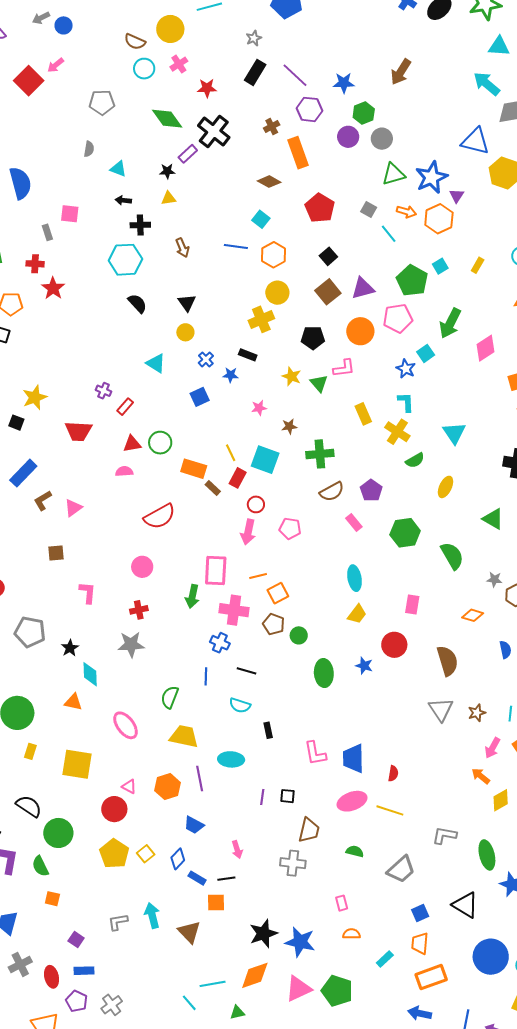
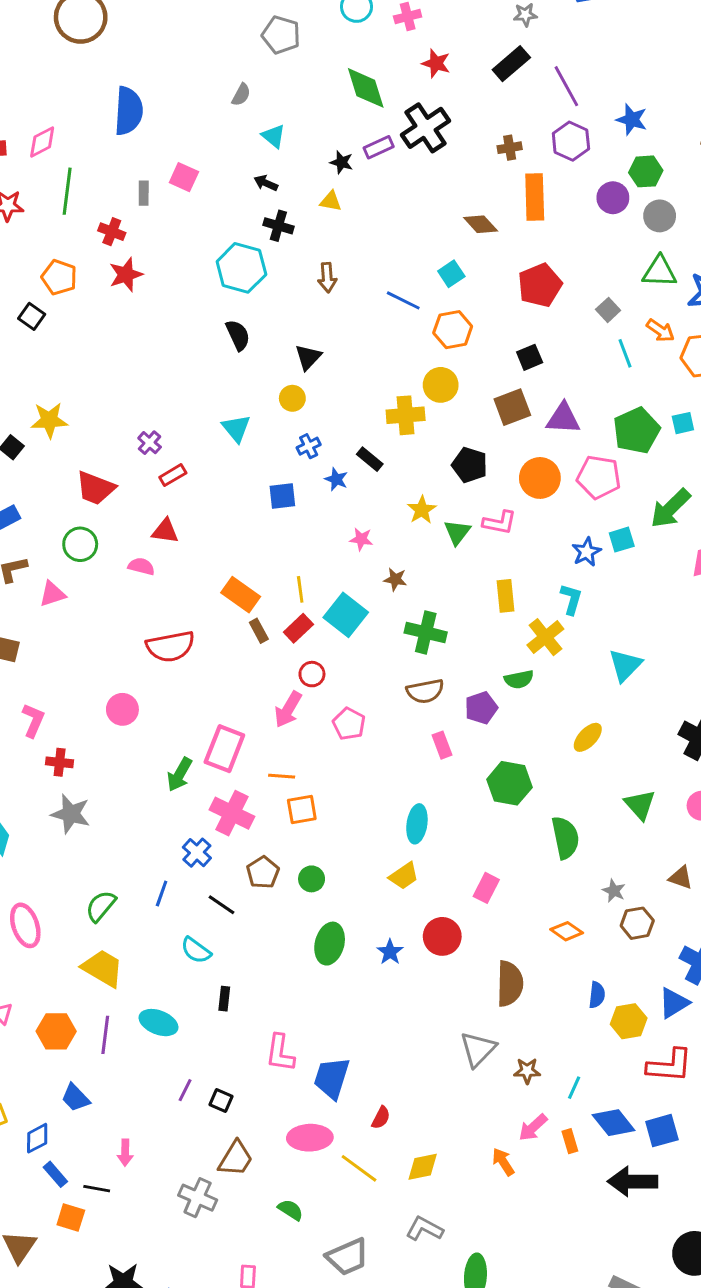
green circle: (160, 443) -> (80, 544), moved
green semicircle: (415, 460) -> (519, 679), moved
red cross: (139, 610) -> (60, 762), moved
brown pentagon: (274, 624) -> (263, 872), moved
yellow diamond: (501, 800) -> (423, 1167), moved

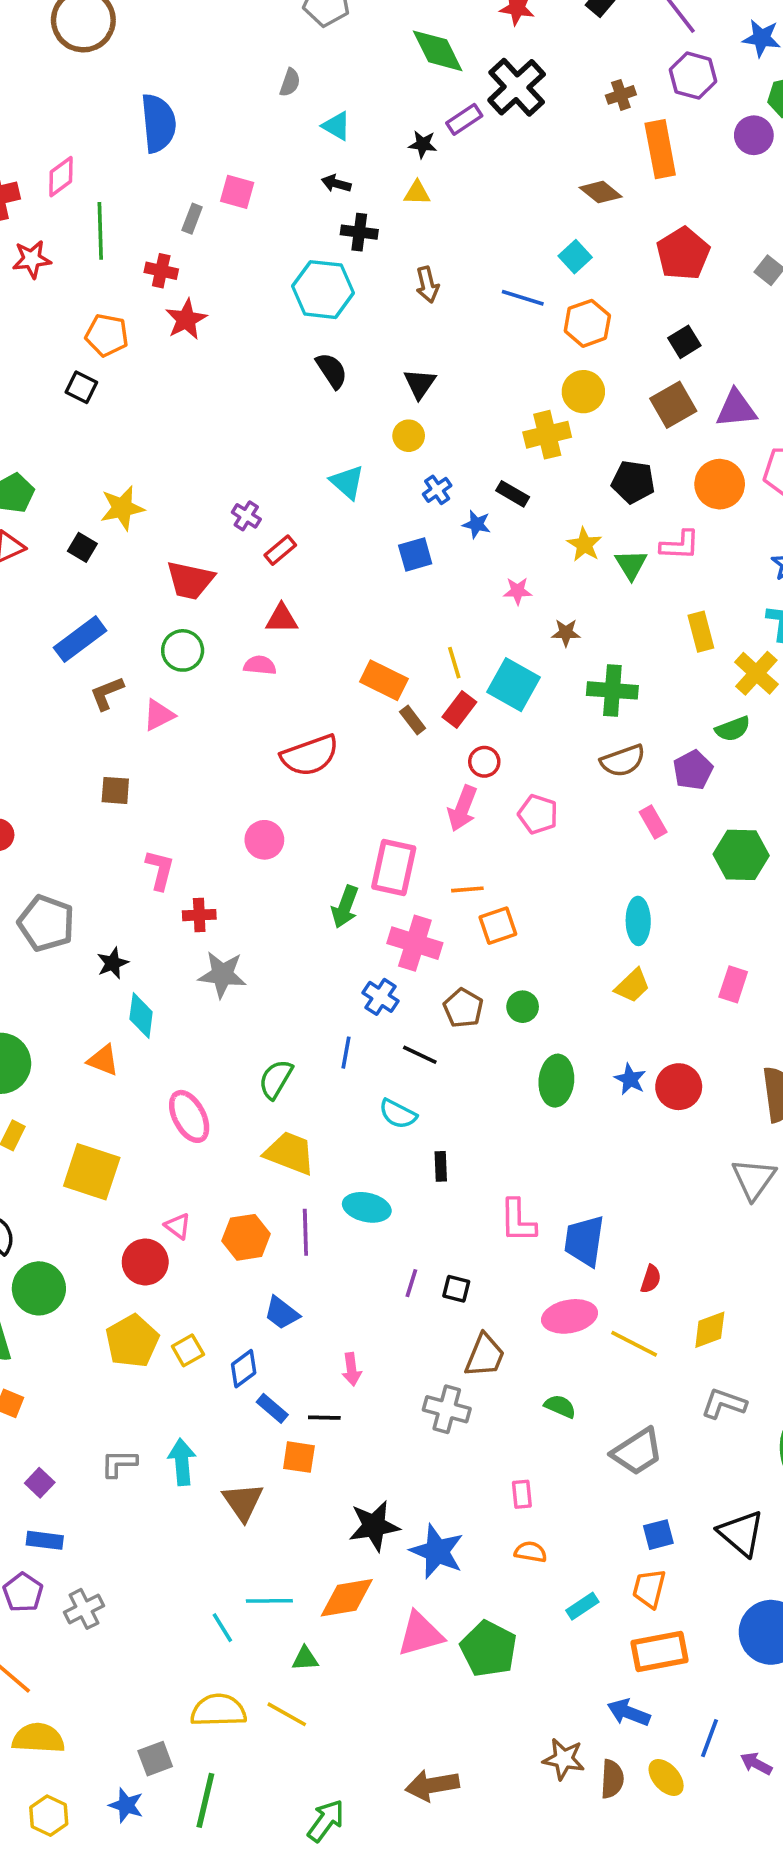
gray rectangle: (144, 193) -> (192, 219), turned 30
red circle: (442, 936) -> (679, 1087), moved

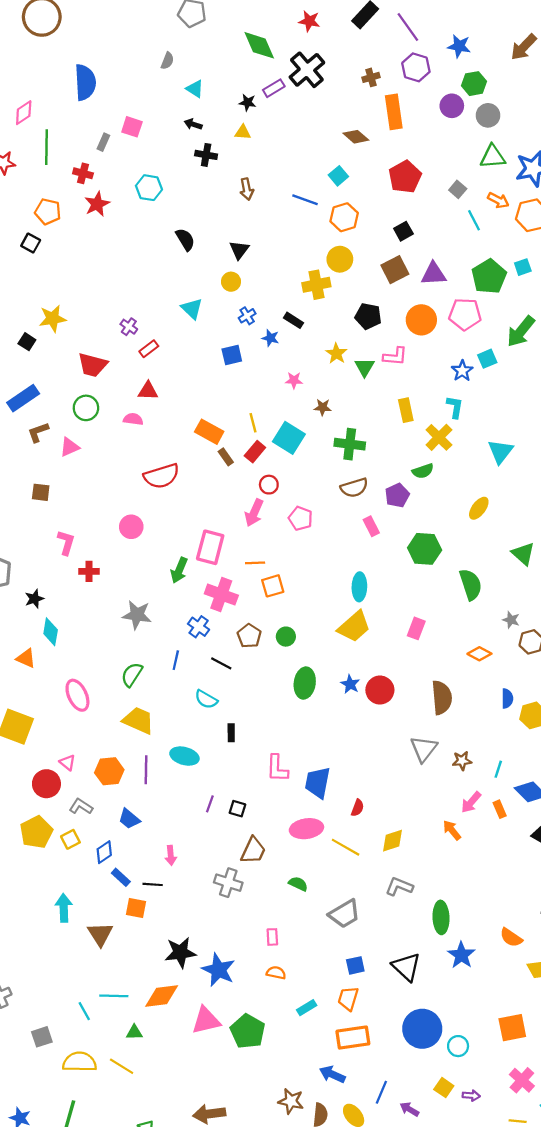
cyan hexagon: (323, 290) -> (149, 188), moved, size x0.7
gray star: (222, 975) -> (137, 615), moved
yellow trapezoid: (632, 986) -> (354, 627), size x1.5
gray L-shape: (119, 1463) -> (81, 807), moved, turned 30
gray square: (155, 1759) -> (42, 1037), moved

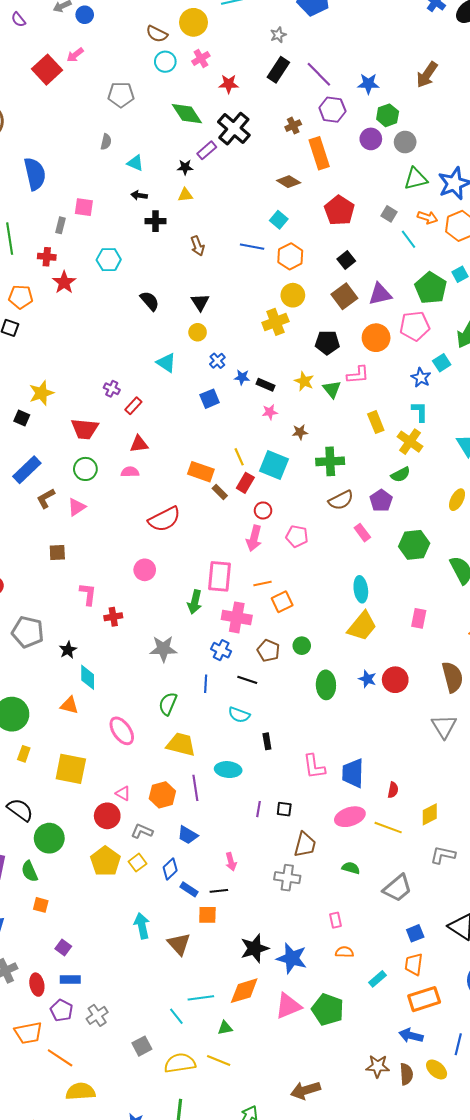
black rectangle: (294, 320) -> (265, 385), moved

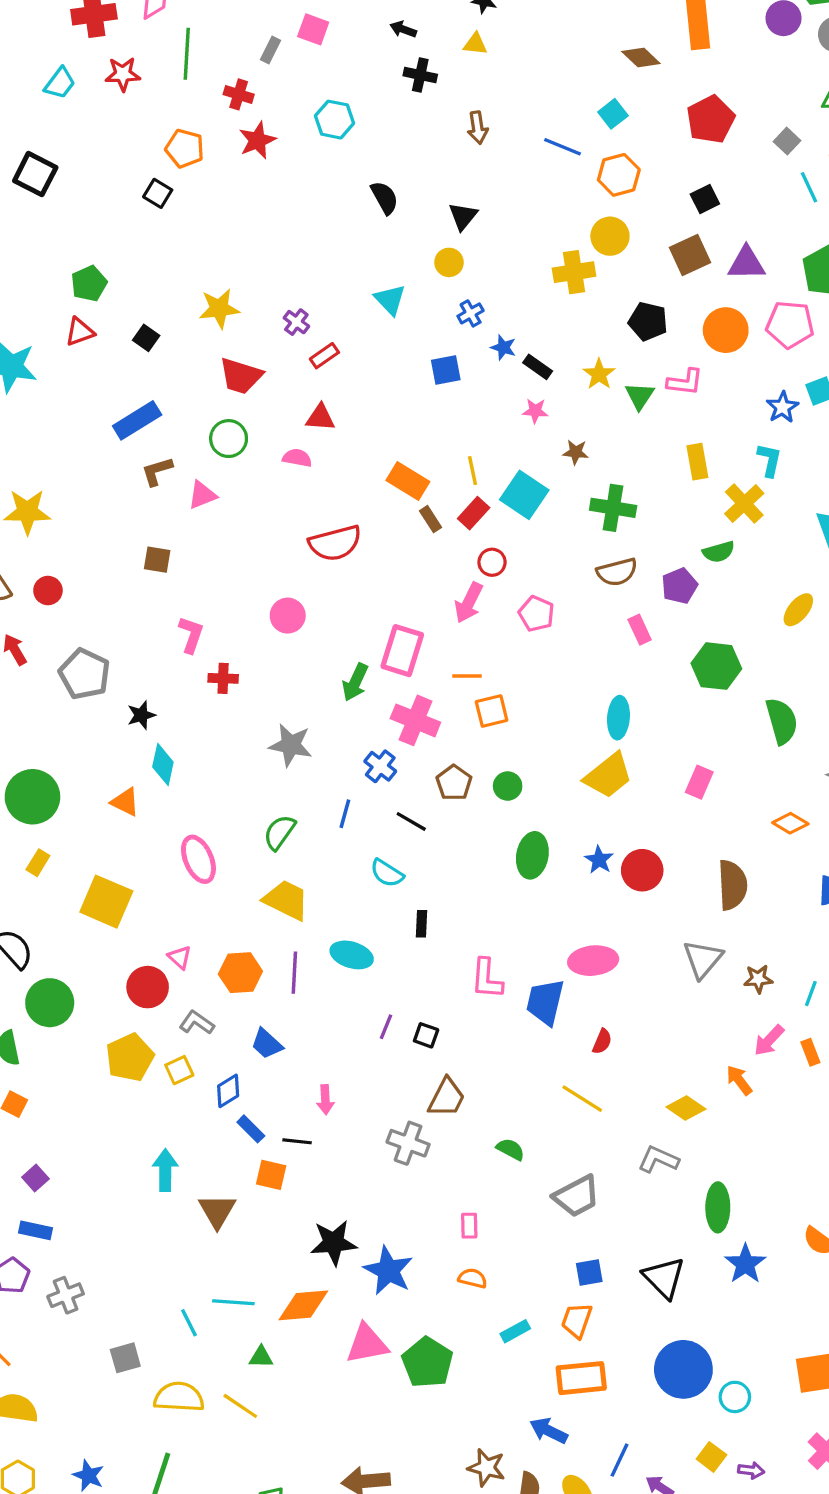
yellow star: (41, 393) -> (219, 309), moved
yellow diamond: (430, 814) -> (686, 1108), moved, turned 50
pink ellipse: (350, 817) -> (593, 961), moved

